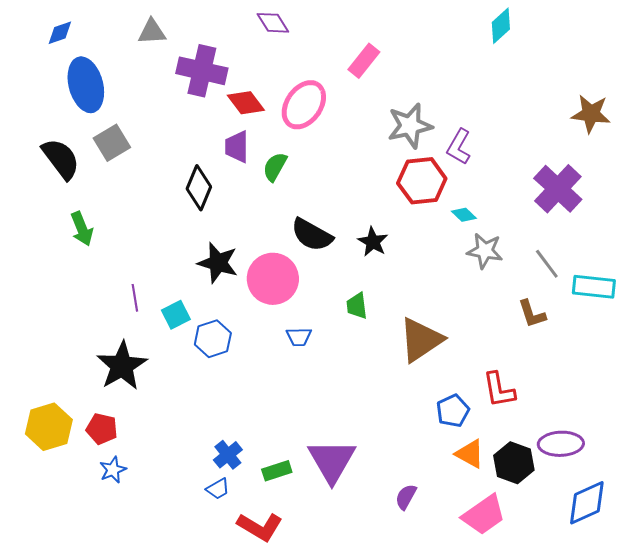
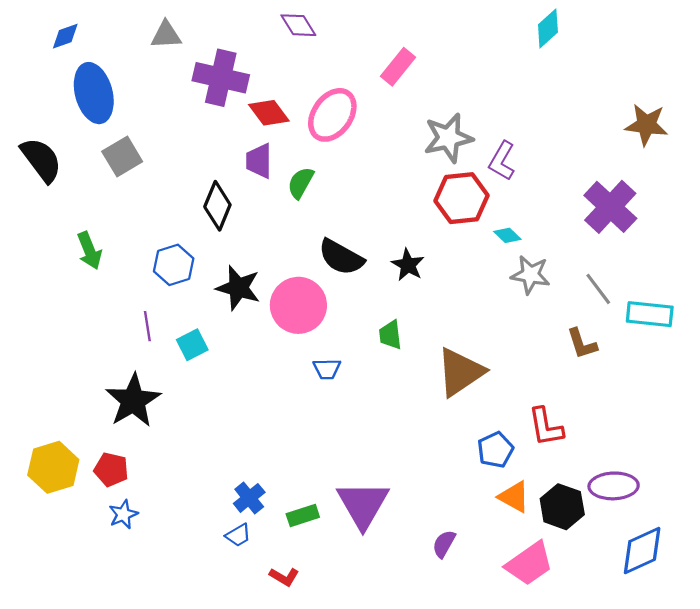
black semicircle: (61, 159) -> (41, 160), moved
blue hexagon: (213, 339) -> (174, 265), moved
red L-shape: (260, 527) -> (284, 577), size x0.6

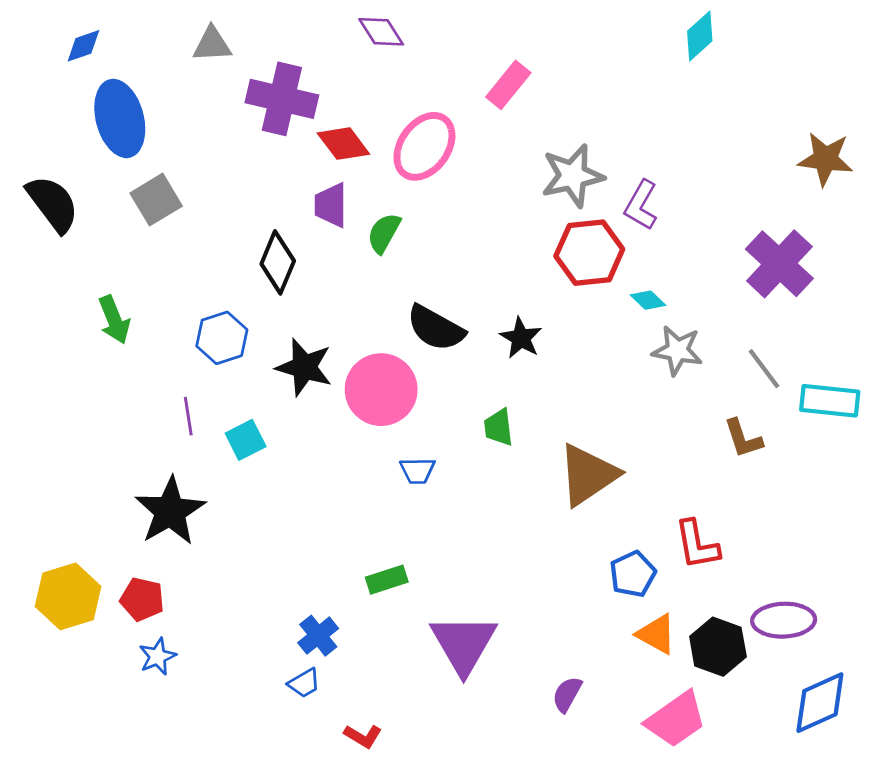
green rectangle: (303, 515) -> (387, 580), moved

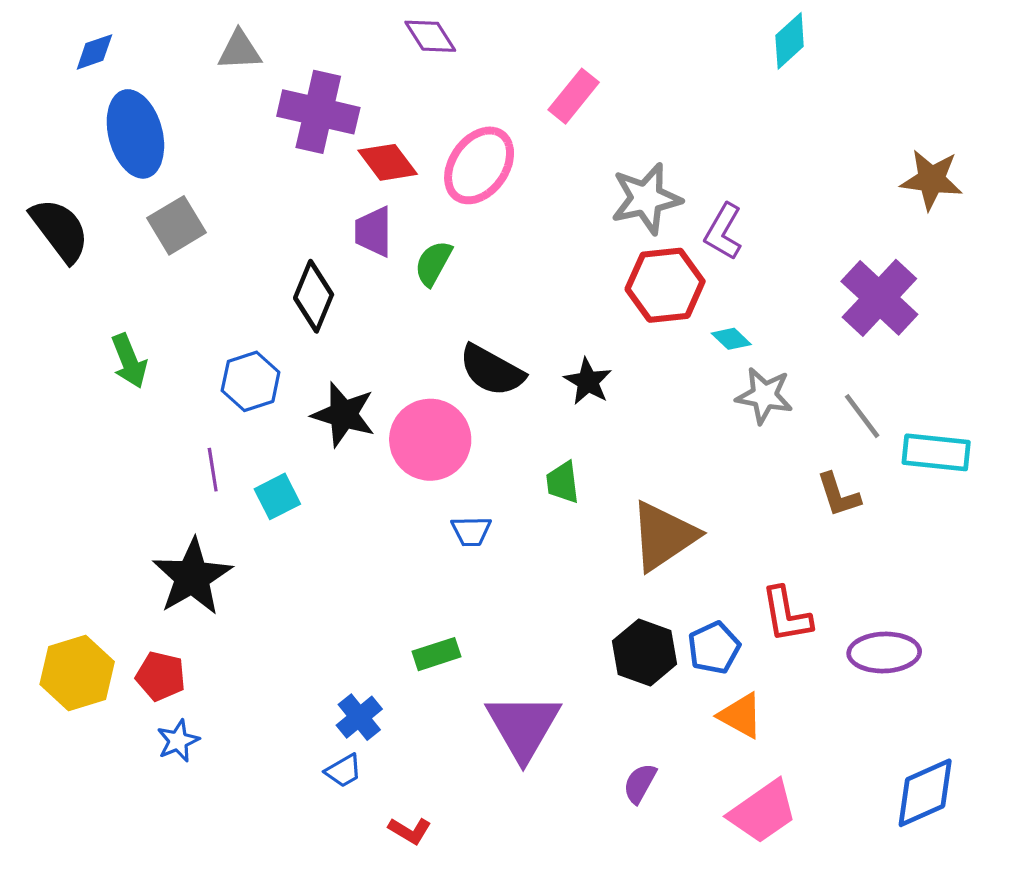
purple ellipse: (784, 620) -> (884, 653), moved
black hexagon: (718, 647) -> (645, 653), moved

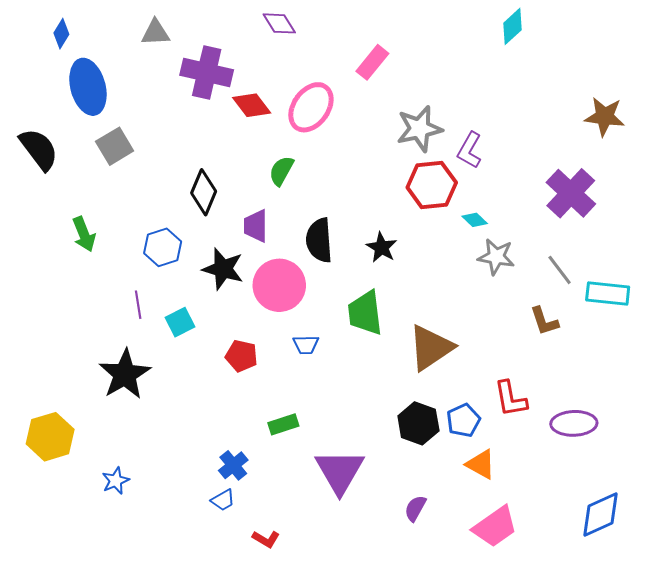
blue diamond: (94, 52) -> (61, 34), turned -40
purple trapezoid: (373, 232) -> (256, 226), moved
black semicircle: (492, 370) -> (319, 240), turned 57
green trapezoid: (563, 482) -> (365, 313), size x1.6
red pentagon: (161, 676) -> (241, 356), moved

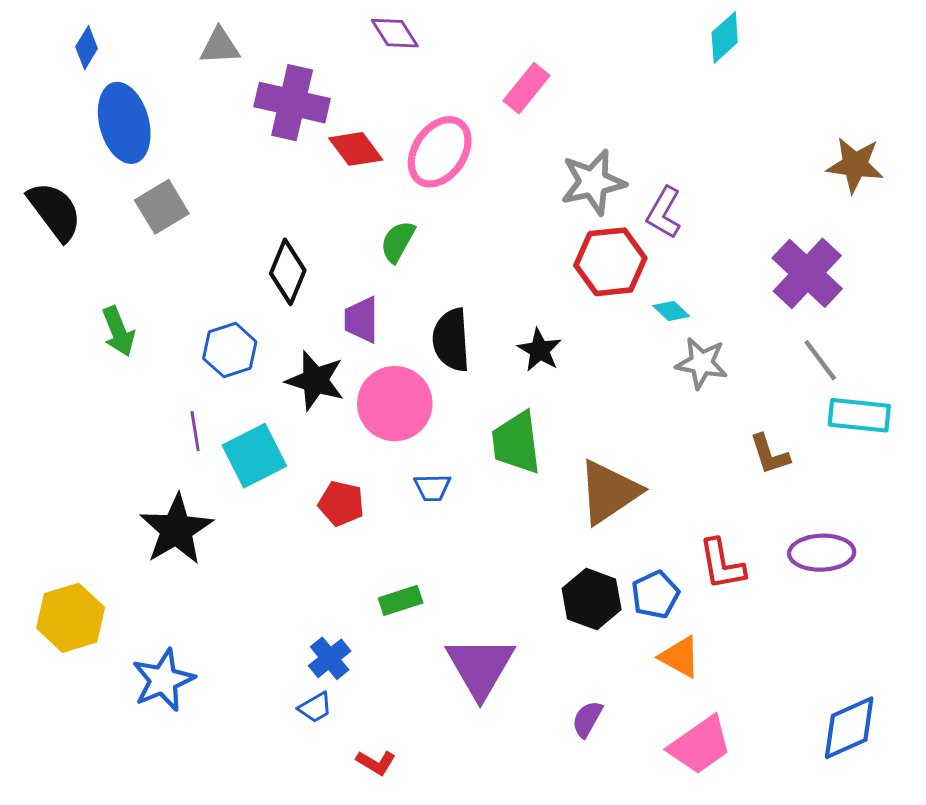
gray line: (560, 270) -> (820, 360), moved
cyan square: (180, 322) -> (254, 456), size x1.5
purple ellipse: (574, 423) -> (822, 553), moved
blue star: (116, 481) -> (163, 680), size x1.6

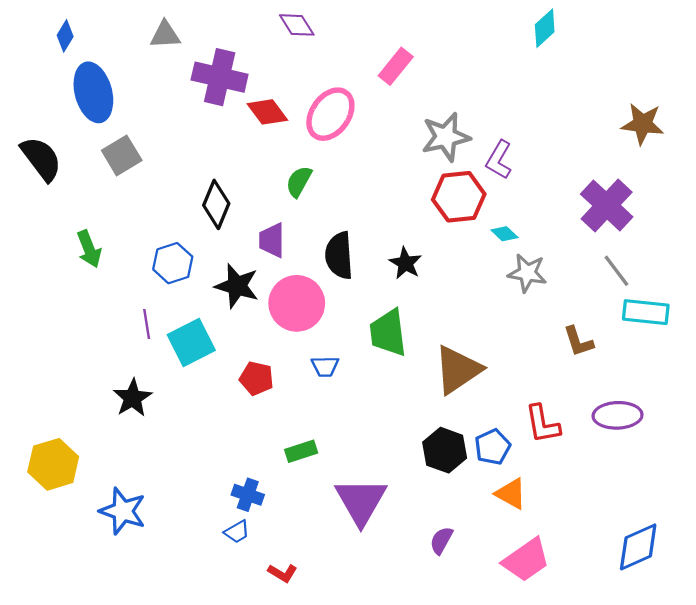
black star: (176, 530) -> (133, 398), size x0.7
blue cross: (330, 658) -> (248, 495), turned -32
blue star: (163, 680) -> (123, 511), turned -30

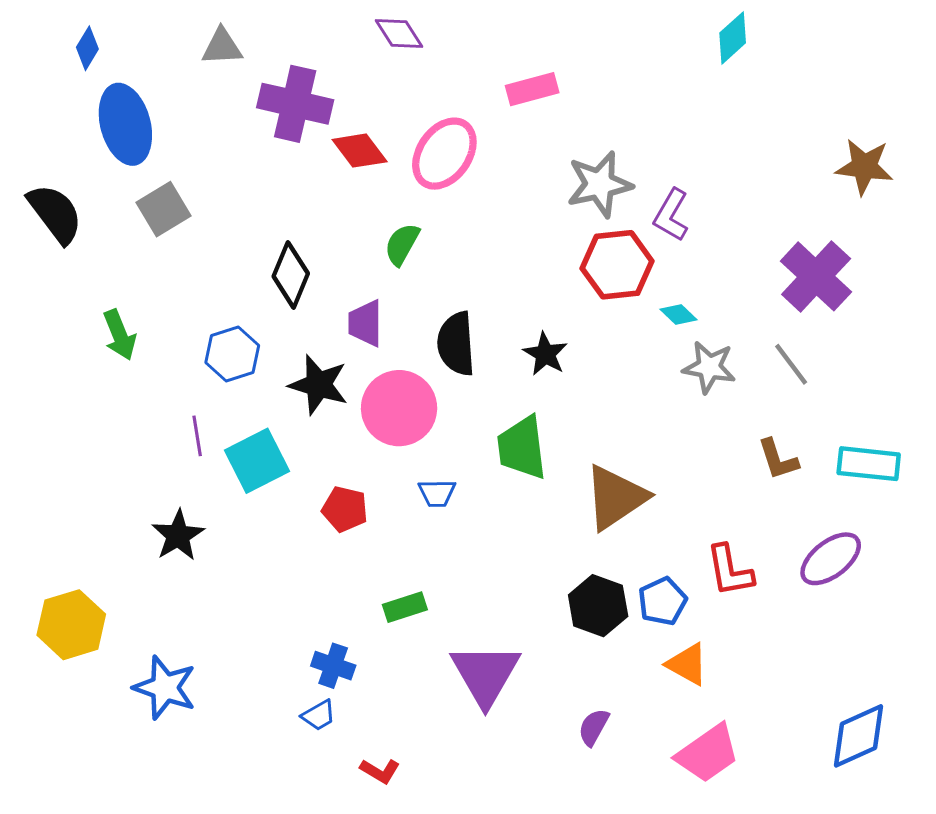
pink rectangle: (396, 66) -> (532, 89), turned 36
gray line: (616, 271) -> (791, 364), moved
cyan rectangle: (646, 312) -> (869, 464), moved
purple ellipse: (618, 415) -> (831, 559), turned -36

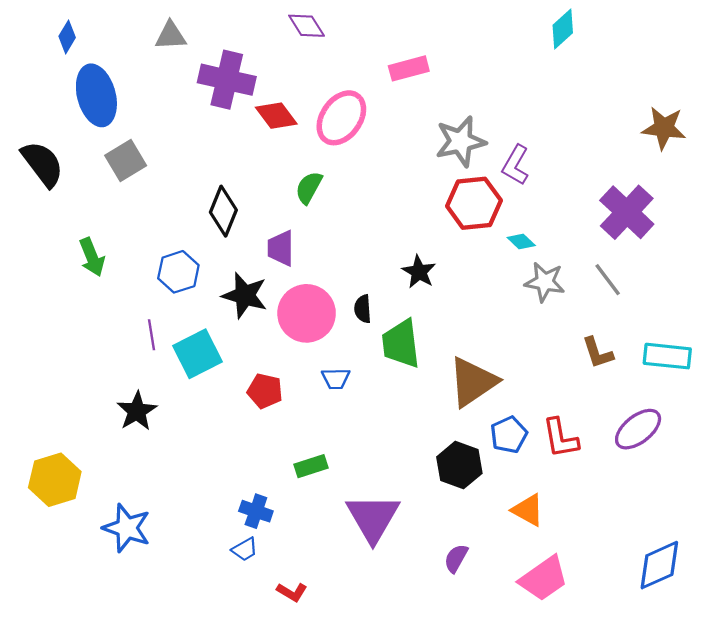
black semicircle: (456, 344) -> (363, 309), moved, size x0.6
blue pentagon: (662, 601) -> (509, 435), moved

